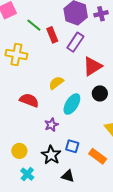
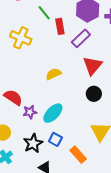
red triangle: (92, 66) -> (92, 66), turned -30
red semicircle: (29, 100) -> (13, 97), moved
cyan ellipse: (72, 104) -> (53, 113), moved
purple star: (51, 125) -> (30, 112), moved

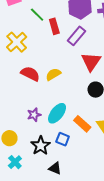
yellow cross: (21, 38) -> (17, 42), turned 30
red semicircle: (13, 97) -> (30, 74), moved
orange rectangle: (78, 155) -> (82, 124), moved

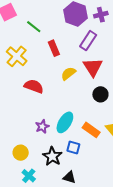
red rectangle: (54, 26) -> (54, 48), moved
purple rectangle: (77, 36) -> (88, 41), moved
yellow semicircle: (53, 74) -> (68, 73), moved

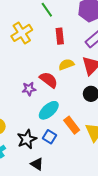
red semicircle: (34, 86) -> (49, 80), moved
purple star: (42, 126) -> (29, 89), moved

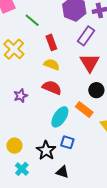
yellow semicircle: (66, 65) -> (52, 64), moved, turned 56
purple star: (29, 89) -> (21, 96), moved
orange rectangle: (72, 125) -> (84, 109), moved

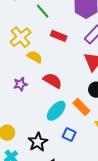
red rectangle: (51, 42) -> (59, 36), turned -56
yellow semicircle: (52, 64) -> (35, 57), moved
blue square: (67, 142) -> (69, 134), moved

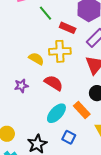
red rectangle: (59, 36) -> (68, 28), moved
yellow cross: (20, 37) -> (60, 51), moved, turned 35

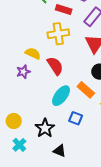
yellow semicircle: (36, 59) -> (33, 53), moved
red semicircle: (54, 83) -> (55, 66), turned 30

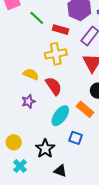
purple star: (23, 72) -> (28, 101), moved

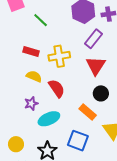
red rectangle: (60, 30) -> (31, 51), moved
cyan ellipse: (60, 116) -> (49, 119), moved, turned 30
blue square: (76, 138) -> (78, 141), size x1.5

